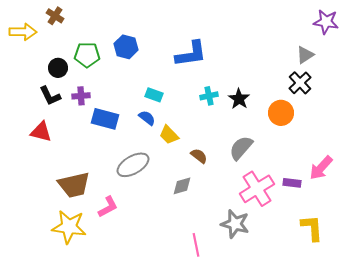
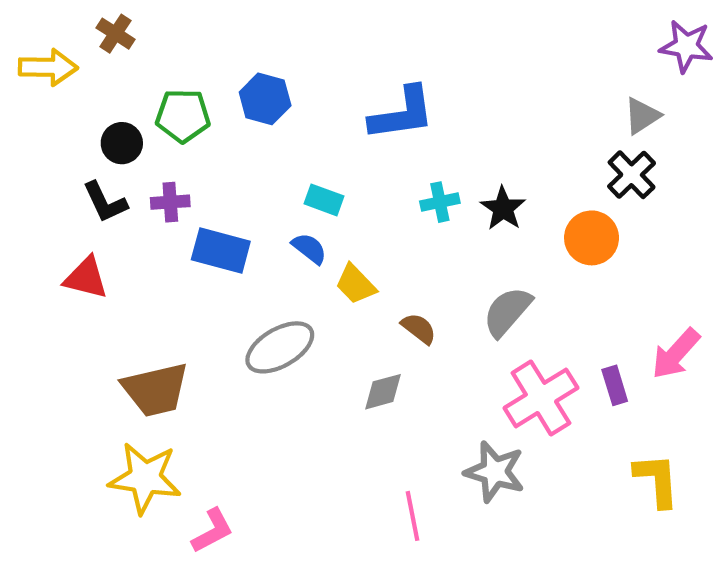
purple rectangle: (292, 183) -> (615, 385), turned 66
pink L-shape: (108, 207) -> (212, 531), moved

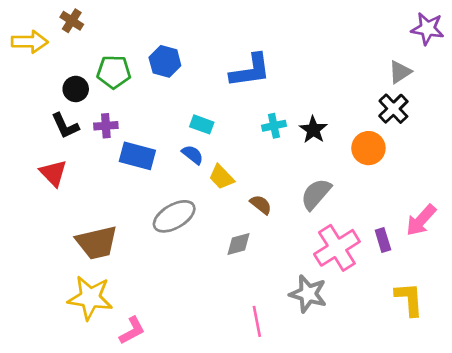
red triangle: (86, 278) -> (53, 173), turned 32

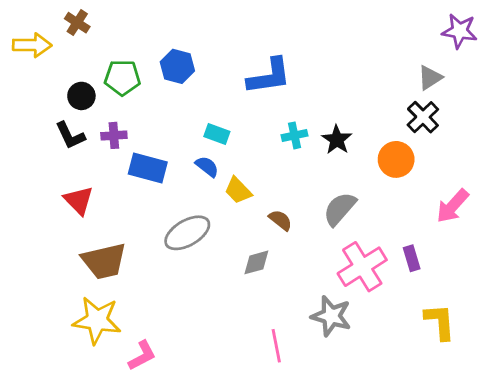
red triangle: (53, 173) -> (79, 200), moved
pink arrow: (421, 220) -> (453, 206), moved

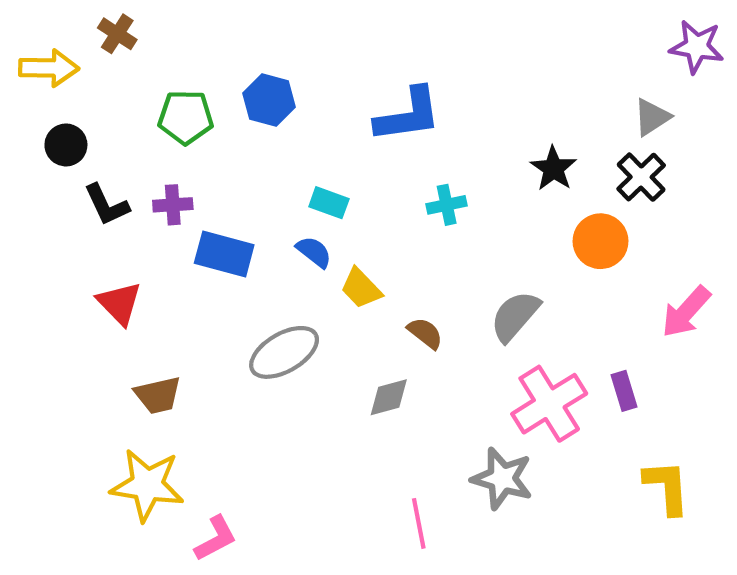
black circle: (81, 96) -> (66, 145), moved
black star: (337, 140) -> (553, 169), moved
brown trapezoid: (104, 261) -> (158, 395), size x0.7

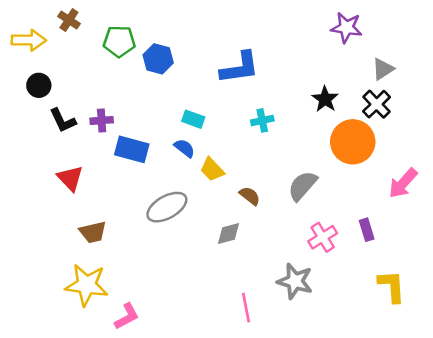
purple star: (697, 47) -> (346, 28), moved
green pentagon: (186, 117) -> (119, 41), moved
orange circle: (600, 241) -> (353, 142), size x1.4
pink cross: (549, 404) -> (323, 237), size x0.7

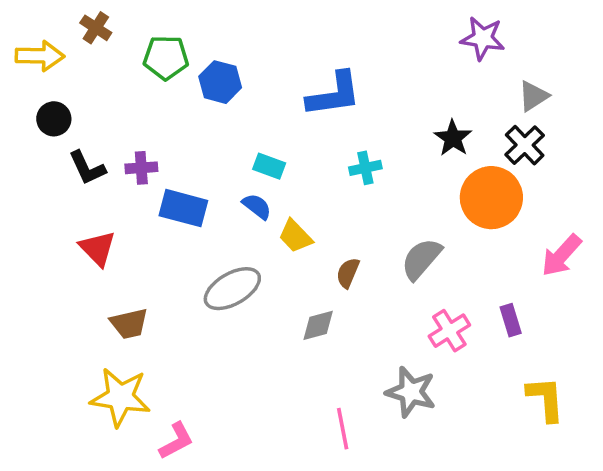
brown semicircle: (250, 196) -> (348, 273), turned -105

